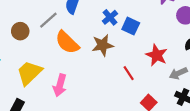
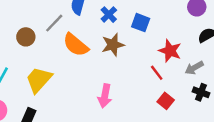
blue cross: (110, 17) -> (109, 15), moved
red line: (129, 73) -> (157, 73), moved
pink arrow: (60, 85) -> (105, 96), moved

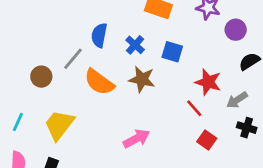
brown star: (113, 45) -> (142, 79), turned 30
pink arrow: (105, 96) -> (136, 139), turned -125

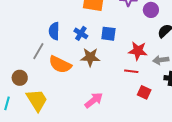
brown circle: (41, 77) -> (20, 78), moved
gray arrow: (237, 100) -> (161, 60), turned 35
red line: (194, 108) -> (131, 71), turned -32
yellow trapezoid: (59, 125) -> (37, 100), turned 120

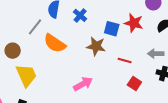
blue square: (108, 34) -> (112, 29), moved
red star: (138, 51) -> (134, 23), moved
brown star: (90, 57) -> (96, 46), moved

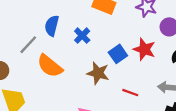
blue square: (112, 29) -> (118, 54), turned 35

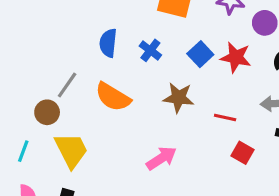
gray line: (28, 45) -> (67, 85), moved
blue square: (118, 54) -> (200, 54), moved

